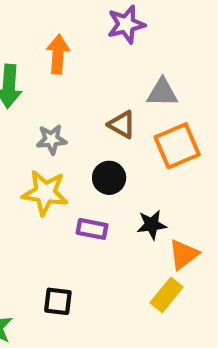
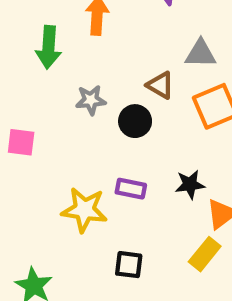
black circle: (109, 178) -> (135, 121), moved
yellow star: (45, 193) -> (84, 210), moved
black square: (58, 301) -> (129, 265), moved

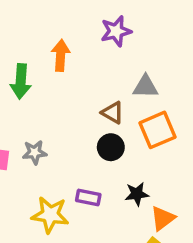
gray star: (91, 100) -> (35, 152), moved
black circle: (135, 121) -> (111, 147), moved

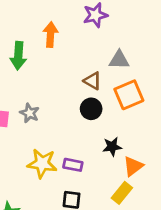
gray star: (35, 152) -> (30, 113), turned 30
purple rectangle: (88, 197) -> (73, 165), moved

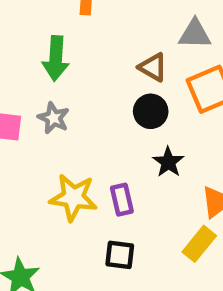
green arrow: (18, 56) -> (56, 58), moved
black star: (112, 147) -> (168, 162), moved, turned -30
purple rectangle: (73, 165) -> (122, 200), turned 66

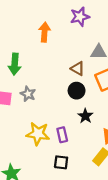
green arrow: (56, 58) -> (15, 64), moved

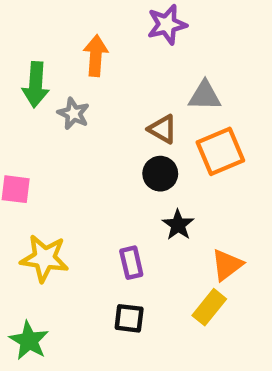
green arrow: (15, 64) -> (36, 85), moved
gray star: (28, 94) -> (73, 114), moved
yellow star: (38, 134) -> (44, 258), moved

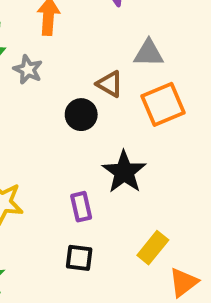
black circle: (160, 174) -> (81, 115), moved
black star: (178, 225) -> (124, 172), size x1.5
orange triangle: (227, 265) -> (183, 282), moved

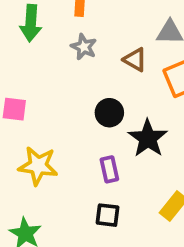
gray star: (28, 70) -> (84, 47), moved
black circle: (81, 115) -> (109, 113), moved

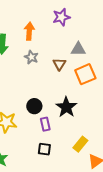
brown triangle: (135, 60) -> (59, 64), turned 32
black circle: (109, 113) -> (34, 106), moved

